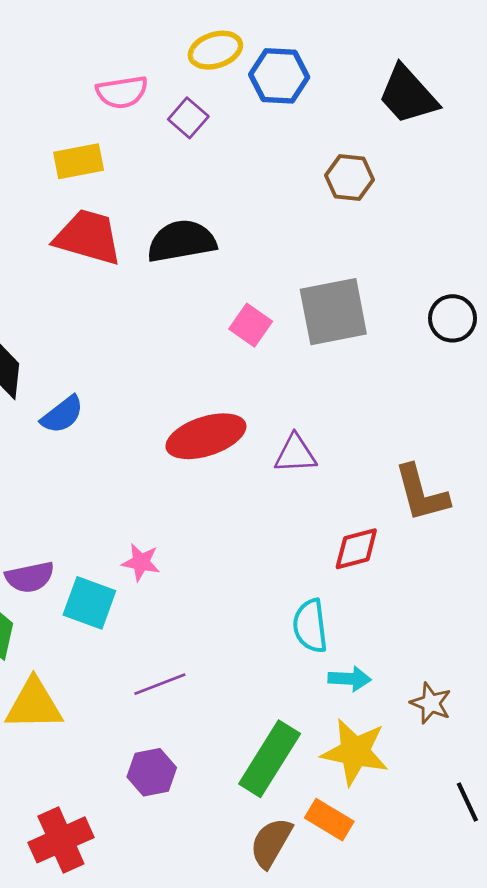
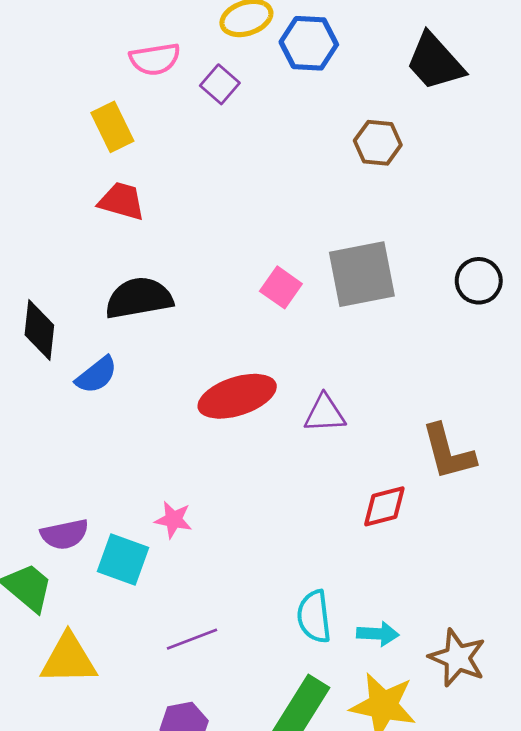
yellow rectangle: (79, 161) -> (112, 127), turned 75
red trapezoid: (88, 237) -> (122, 201), size x0.7
black semicircle: (182, 241) -> (139, 298), moved
cyan semicircle: (310, 626) -> (314, 617), moved
brown star: (431, 703) -> (457, 658), size x1.4

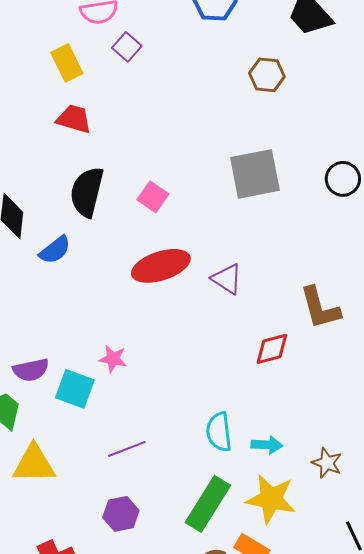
purple square: (220, 84) -> (127, 47), moved
pink square: (281, 287) -> (153, 197), moved
black semicircle: (139, 298) -> (87, 192), turned -66
purple triangle: (325, 414) -> (227, 279), turned 36
brown star: (457, 658) -> (327, 463), size x0.7

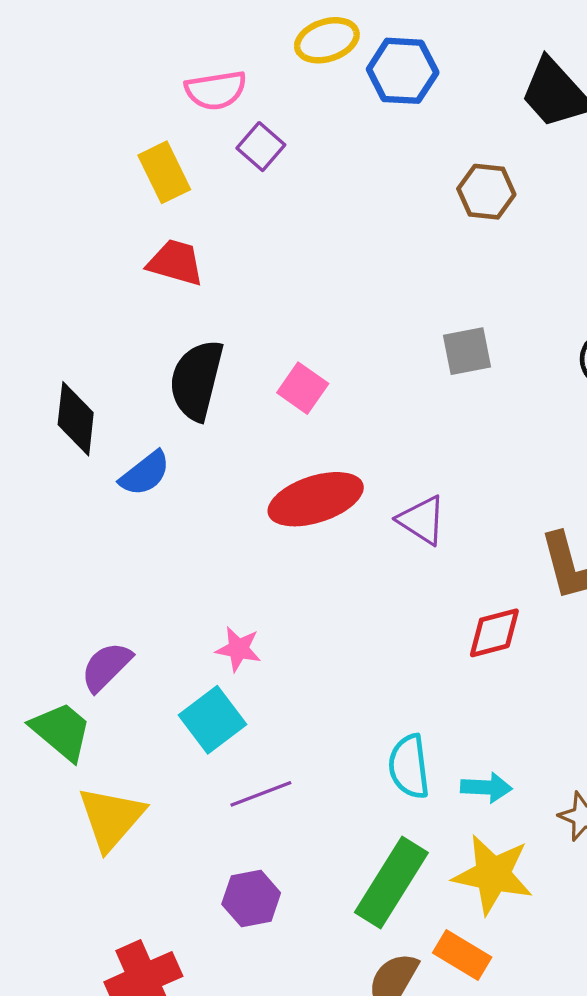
gray square: (255, 174) -> (467, 351), size x0.6
purple semicircle: (31, 370) -> (106, 667), turned 147
cyan square: (75, 389) -> (213, 720), moved, turned 33
yellow triangle: (34, 464) -> (111, 818), turned -48

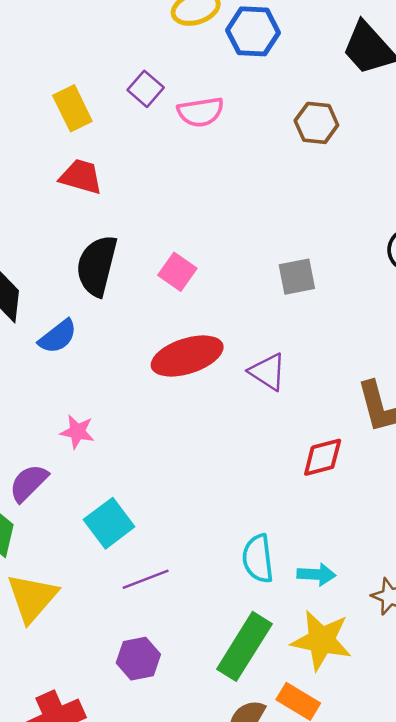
pink semicircle: (216, 90) -> (201, 112), moved
gray square: (467, 351) -> (297, 277), moved
pink star: (238, 649) -> (77, 432), moved

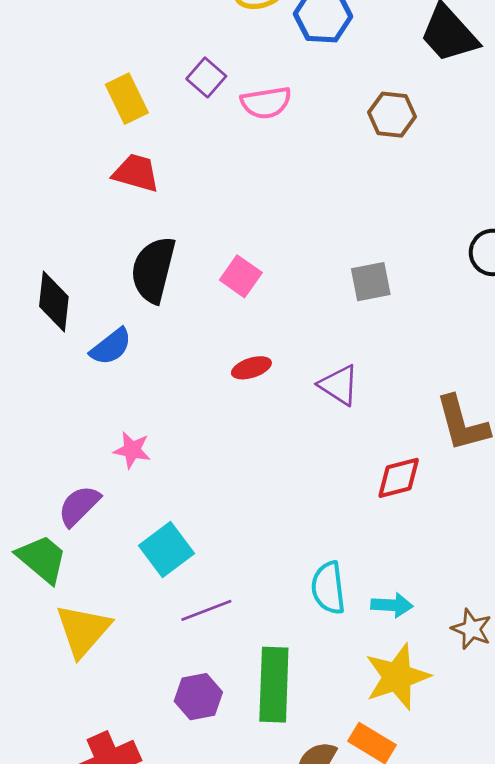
red ellipse: (187, 356) -> (251, 368), size x0.5
yellow star: (321, 640) -> (397, 677), turned -30
green rectangle: (244, 646) -> (274, 685), moved, turned -30

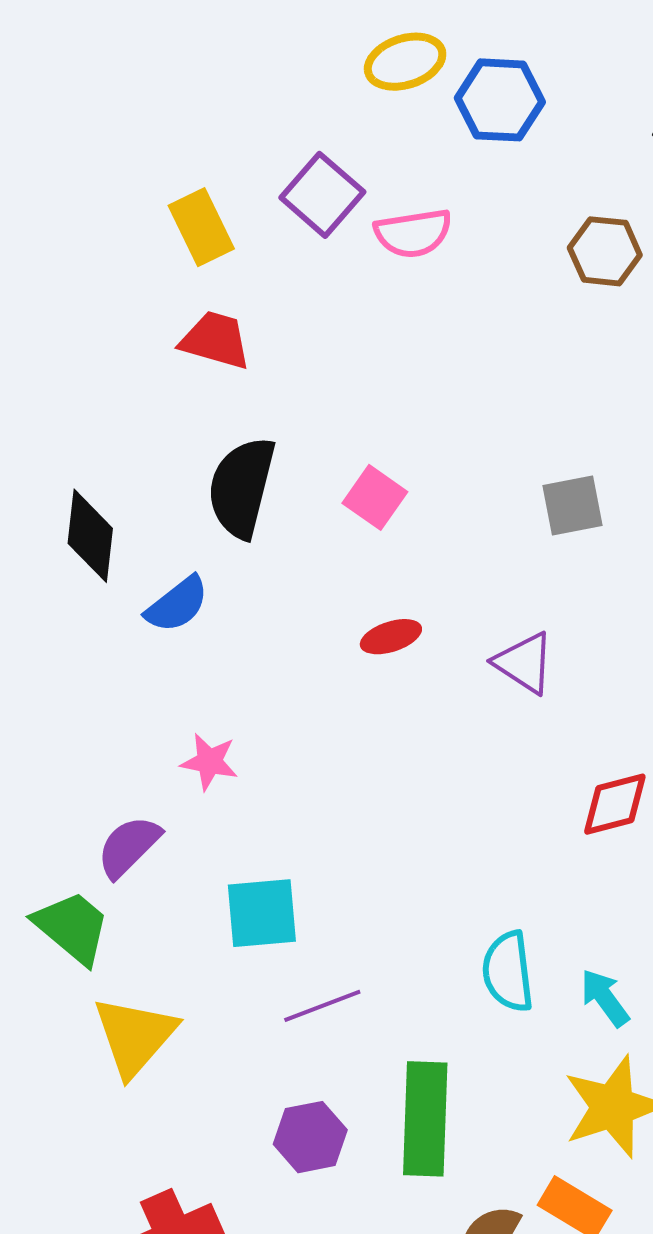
purple square: (206, 77) -> (322, 195), size x1.4
cyan square: (167, 549) -> (262, 913), turned 32
cyan arrow: (392, 605) -> (605, 998), turned -129

